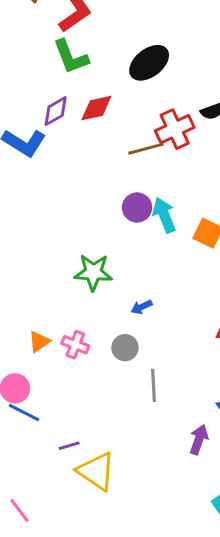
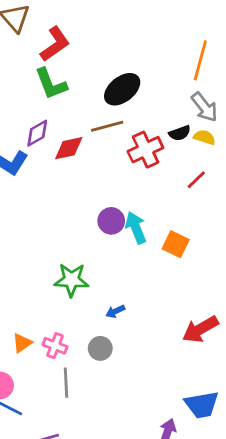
red diamond: (96, 108) -> (69, 148), moved
brown line: (146, 149) -> (107, 126), moved
gray line: (154, 385) -> (66, 383), moved

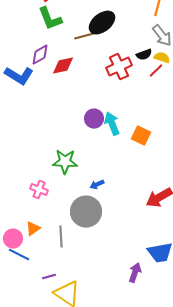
brown line: (107, 126) -> (86, 36), moved
red line: (196, 180) -> (156, 71), moved
orange triangle: (22, 343) -> (33, 229), moved
pink cross: (55, 346) -> (39, 190), moved
gray circle: (100, 348) -> (86, 212), size x1.8

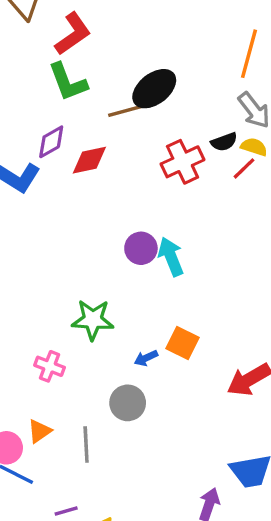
orange square: (141, 136) -> (183, 343), moved
gray circle: (86, 212) -> (128, 403), size x0.7

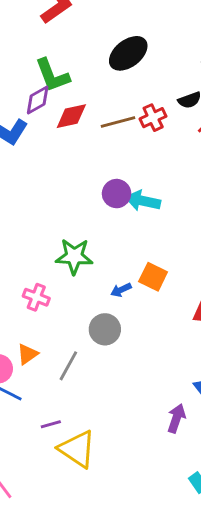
green L-shape: (68, 82) -> (52, 75), moved
brown line: (128, 110) -> (118, 122), moved
red cross: (183, 162) -> (153, 118), size x0.7
cyan arrow: (171, 257) -> (143, 201), turned -56
gray line: (86, 444) -> (68, 366), turned 32

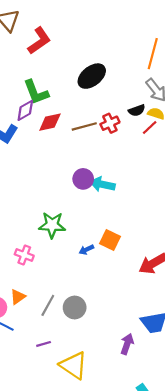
gray circle: (105, 329) -> (75, 307), moved
purple line: (51, 424) -> (44, 344), moved
yellow triangle: (77, 449) -> (74, 365), moved

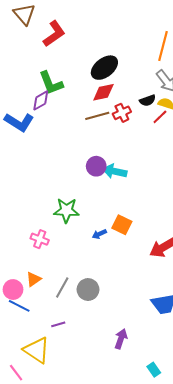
red diamond: (50, 122) -> (103, 92), moved
purple arrow: (127, 344) -> (121, 339), moved
yellow triangle: (74, 365) -> (37, 350), moved

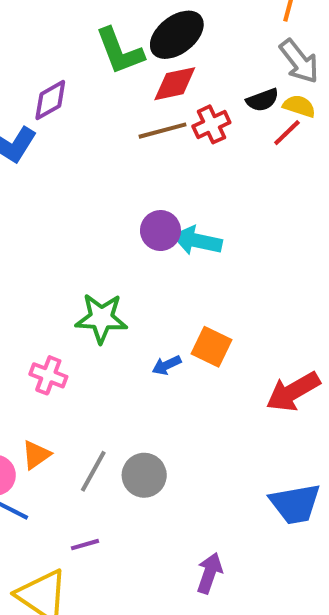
green L-shape: (51, 83) -> (120, 51), moved

